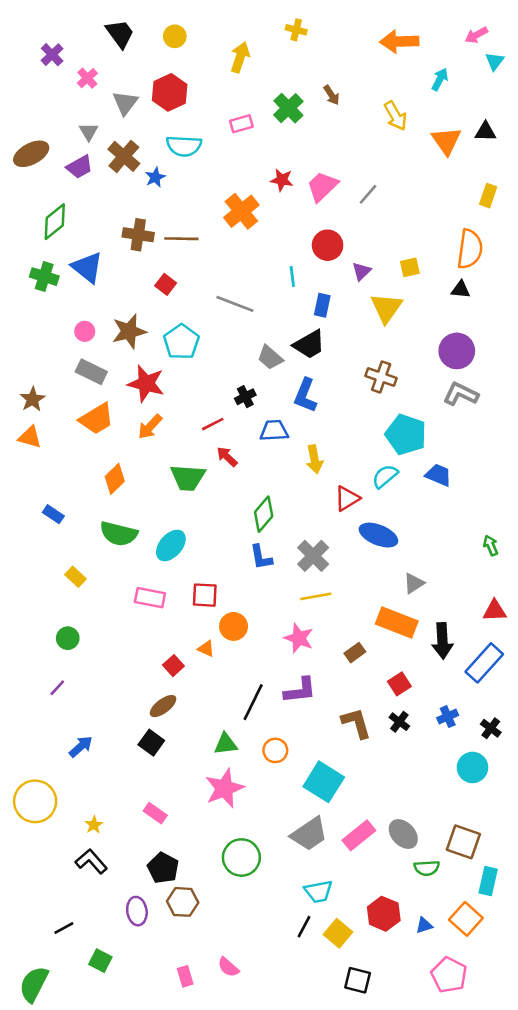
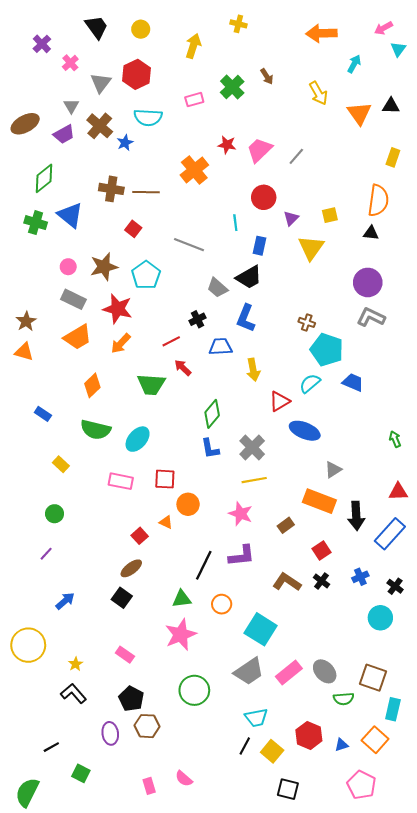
brown cross: (381, 377) -> (307, 322), moved, size x0.7
brown L-shape: (356, 723) -> (287, 582), turned -40

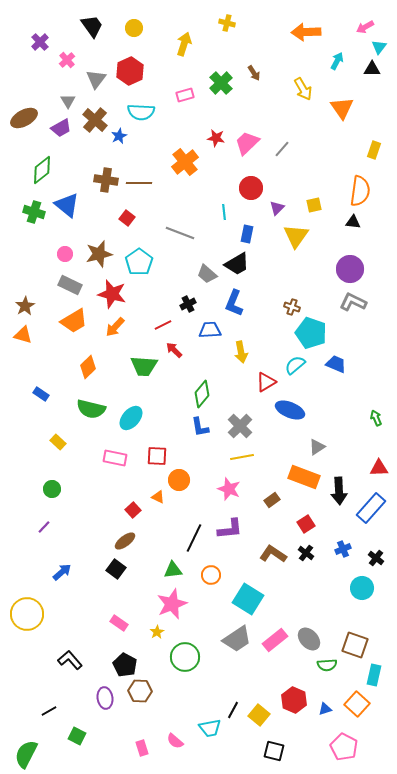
black triangle: (391, 106) -> (372, 69), moved
yellow star: (76, 664) -> (157, 632), moved
cyan trapezoid: (256, 718) -> (210, 728), moved

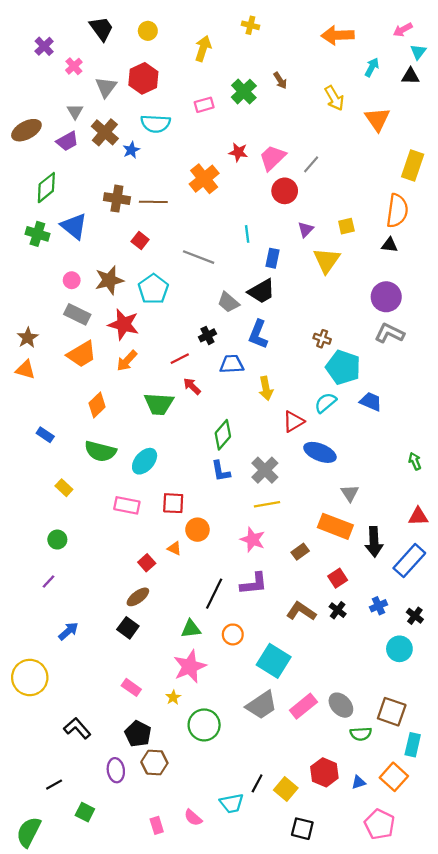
yellow rectangle: (374, 150) -> (413, 165), size x1.5
red circle: (251, 188) -> (285, 191), moved
gray triangle: (317, 447) -> (350, 493), turned -30

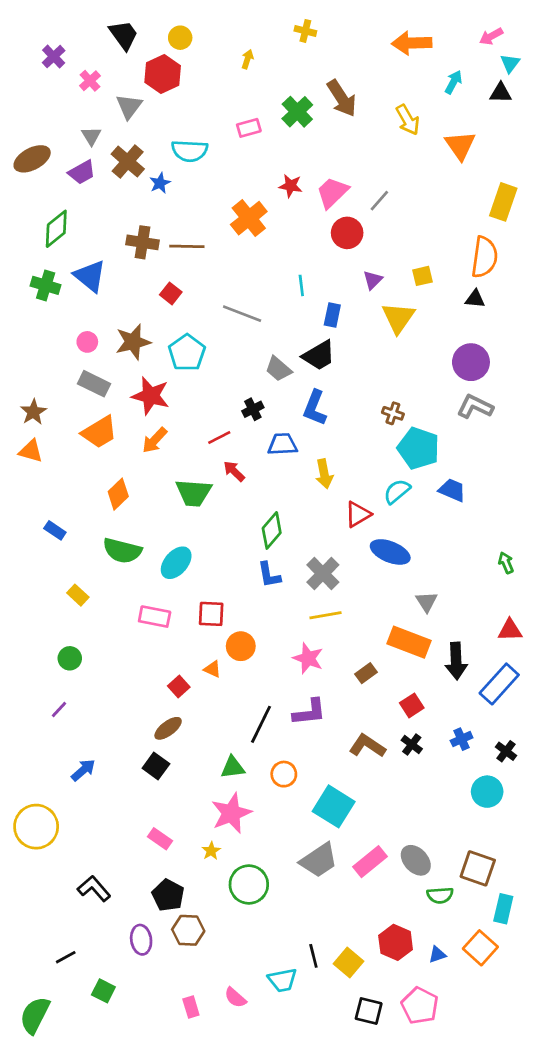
yellow arrow: (203, 48) -> (247, 59), size x0.6
red hexagon: (143, 78) -> (163, 74), moved
brown arrow: (280, 81) -> (342, 98), size x1.8
black line: (257, 783) -> (313, 956), turned -42
pink pentagon: (380, 824) -> (420, 1006), moved

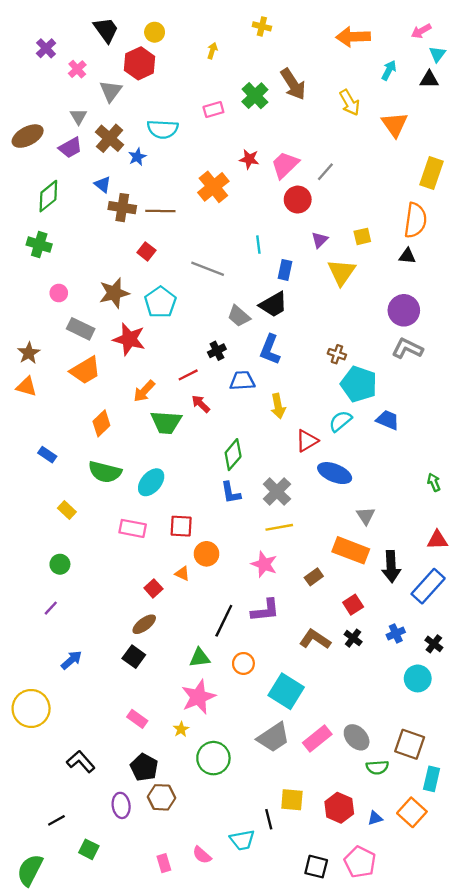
blue triangle: (90, 276) -> (103, 185), moved, size x0.6
pink circle: (87, 342) -> (59, 293), moved
orange arrow: (155, 440) -> (144, 391), moved
yellow square: (348, 963) -> (292, 800), moved, turned -35

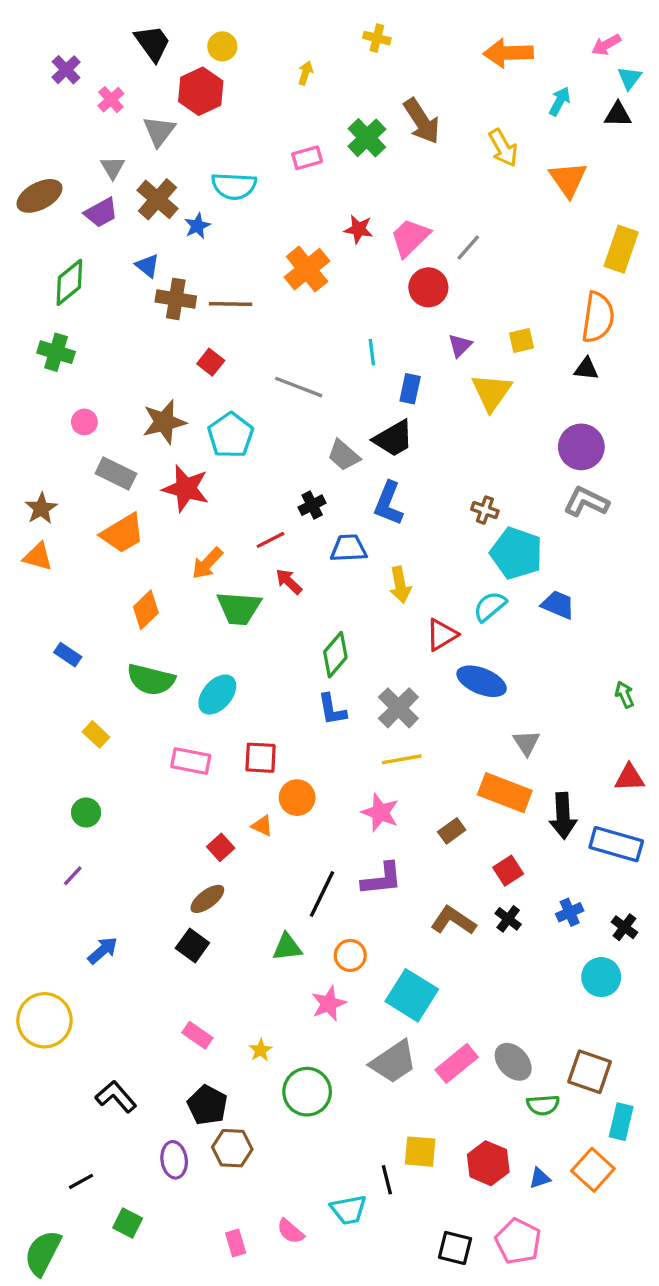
blue rectangle: (428, 586) -> (616, 844), turned 64
pink star: (198, 697) -> (329, 1004), moved, size x0.7

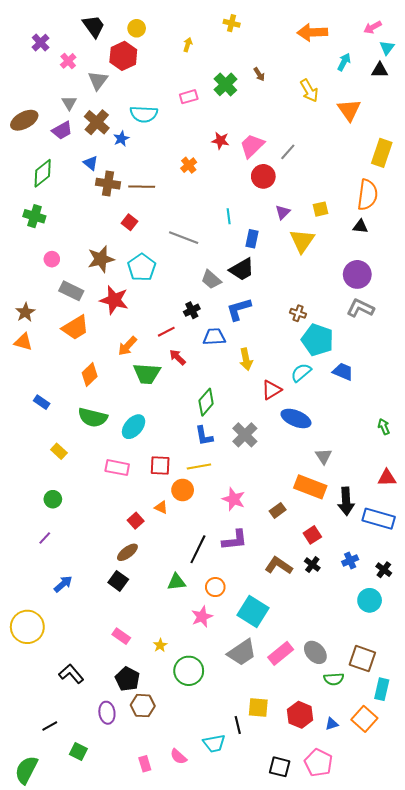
brown arrow: (422, 121) -> (259, 74), size x0.5
orange cross: (307, 269) -> (189, 165), size x0.6
blue L-shape: (388, 503) -> (239, 309), turned 52
yellow line: (402, 759) -> (199, 467), moved

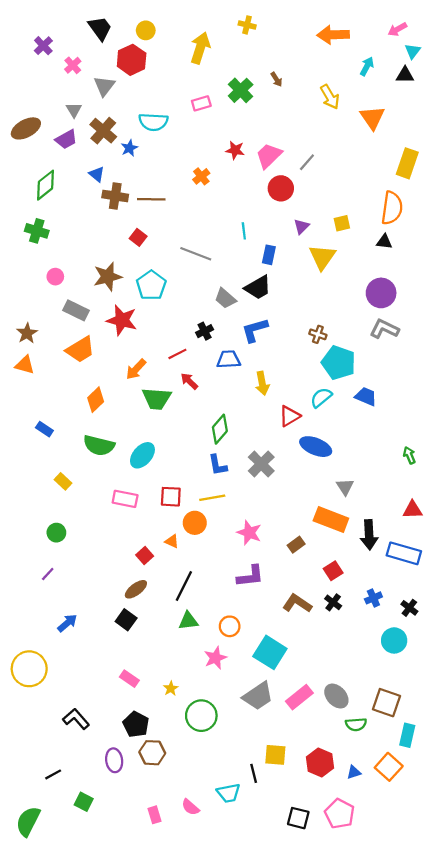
yellow arrow: (188, 45) -> (200, 48), size x2.0
black line: (198, 549) -> (184, 586), moved

